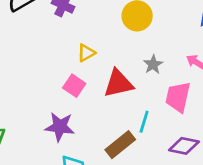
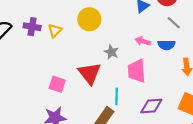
yellow triangle: (86, 53) -> (55, 31), moved
red triangle: (118, 83) -> (90, 73), turned -40

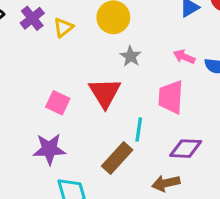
purple cross: (32, 27) -> (32, 18), turned 35
gray star: (111, 52) -> (131, 56), moved

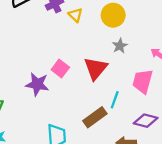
yellow triangle: (63, 27) -> (76, 15), turned -49
purple star: (49, 149) -> (37, 84), moved

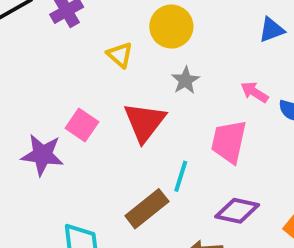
yellow triangle: (76, 15) -> (120, 55), moved

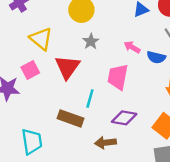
yellow triangle: (120, 55) -> (41, 39), moved, size x1.5
pink square: (82, 125) -> (30, 70), turned 30
brown rectangle: (147, 209) -> (71, 118), turned 60

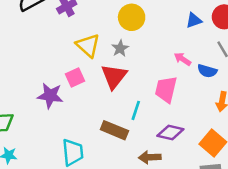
gray star: (91, 41) -> (120, 48), moved

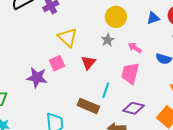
yellow circle: (132, 17) -> (116, 17), moved
gray star: (120, 48) -> (108, 40), moved
pink arrow: (182, 59) -> (135, 48), moved
red triangle: (114, 76) -> (88, 63), size x0.7

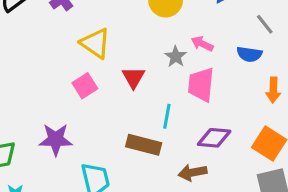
gray star: (108, 40) -> (176, 57), moved
purple star: (37, 78) -> (56, 139), moved

